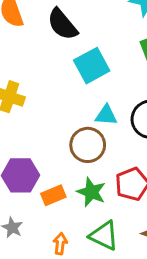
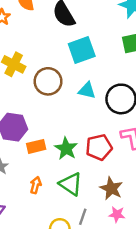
brown circle: (88, 145) -> (48, 81), moved

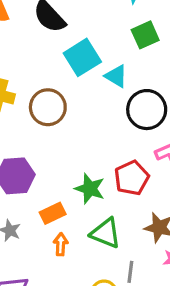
cyan triangle: (87, 90) -> (116, 76), moved, turned 30
orange rectangle: (36, 146) -> (53, 213), moved

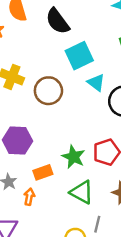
cyan triangle: (116, 76) -> (96, 83), moved
orange arrow: (61, 244) -> (29, 197), moved

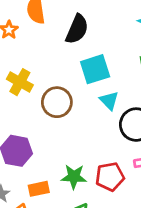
black semicircle: (58, 21) -> (77, 29), turned -128
green star: (73, 157) -> (74, 177), turned -30

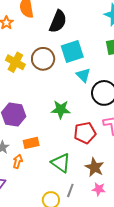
brown circle: (57, 102) -> (43, 59), moved
green star: (74, 177) -> (61, 110), moved

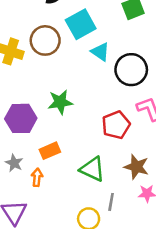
green star: (61, 110) -> (60, 102), moved

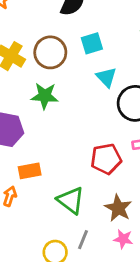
cyan square: (81, 24) -> (92, 43), size x0.7
green star: (60, 102) -> (45, 96), moved

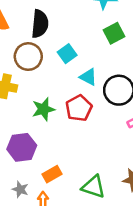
brown circle: (50, 52) -> (28, 57), moved
red pentagon: (106, 159) -> (79, 108), moved

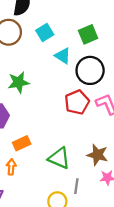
green square: (114, 33) -> (88, 34), moved
red pentagon: (79, 108) -> (77, 102), moved

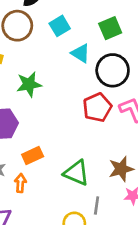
brown star: (97, 155) -> (121, 169), turned -30

